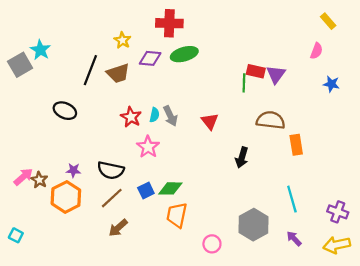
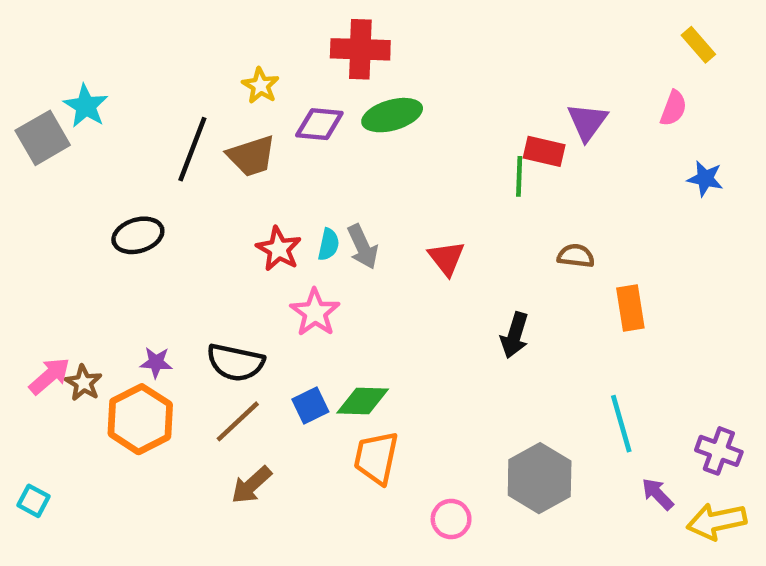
purple triangle: (276, 74) -> (587, 122), moved
black ellipse: (65, 111) -> (138, 235), turned -40
brown semicircle: (271, 120) -> (576, 256), size x0.6
purple arrow: (294, 239) -> (658, 494), moved

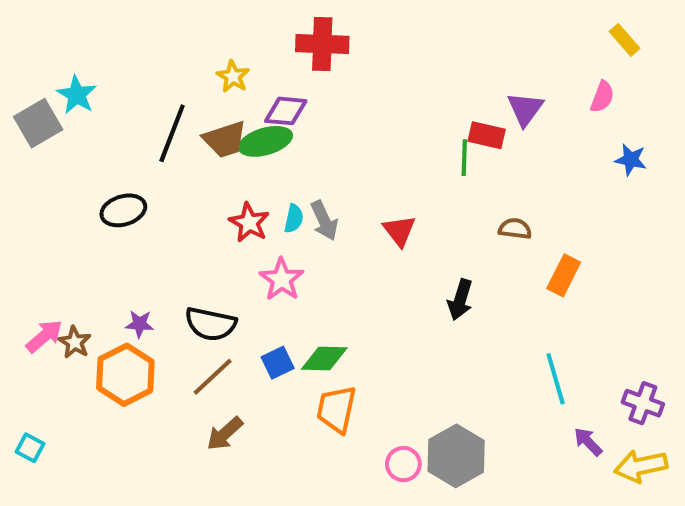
green ellipse: (392, 115) -> (265, 141), moved
orange rectangle: (630, 308) -> (564, 275), turned 36
gray hexagon: (540, 478) -> (456, 456), moved

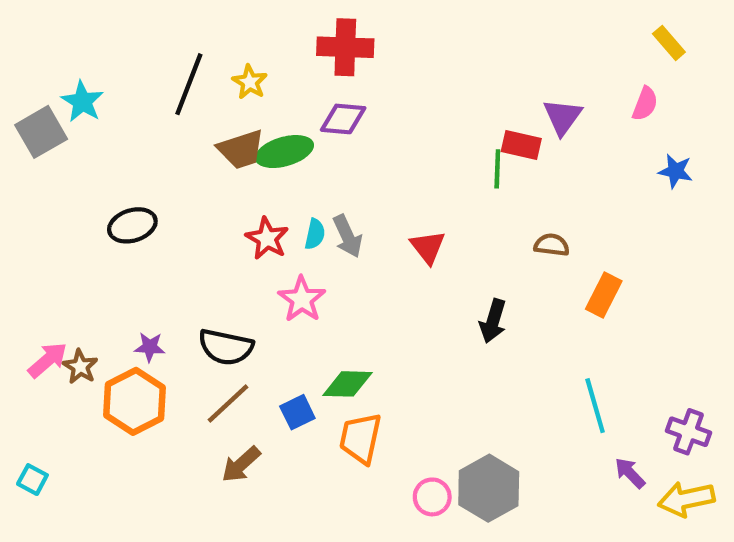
purple diamond: (286, 111) -> (343, 119), moved
black line: (172, 133) -> (189, 84), moved
blue square: (278, 363) -> (297, 412), moved

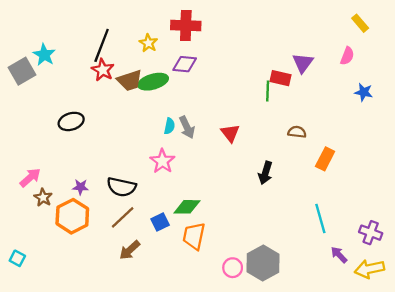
yellow star: (250, 82) -> (148, 43), moved
red star: (267, 238) -> (103, 70), moved
pink arrow: (48, 360) -> (30, 178), moved

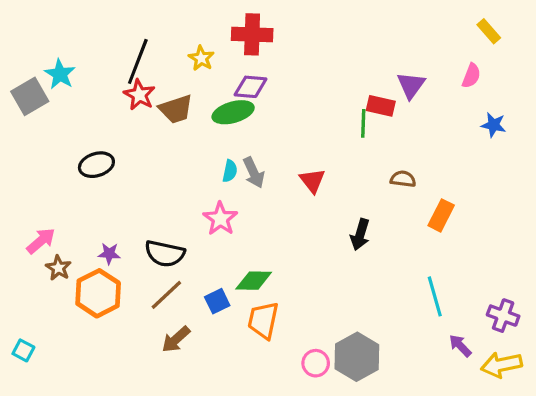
green ellipse: (153, 82) -> (233, 112), moved

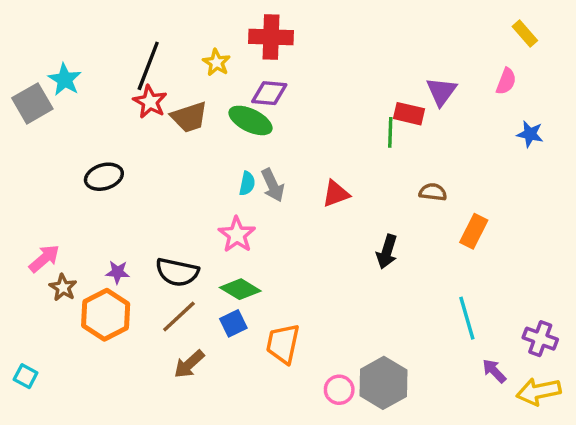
green ellipse: (233, 112) -> (251, 120), turned 42
red triangle: (312, 181) -> (336, 194), turned 48
green diamond: (254, 281) -> (240, 289), moved, turned 30

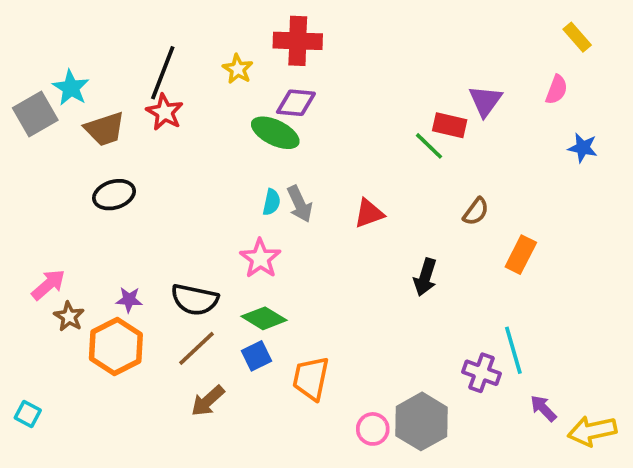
brown trapezoid: (189, 117) -> (105, 129), moved
green line: (390, 132) -> (429, 146), turned -48
brown semicircle: (433, 192) -> (476, 212), turned 120
purple cross: (540, 339) -> (481, 373), moved

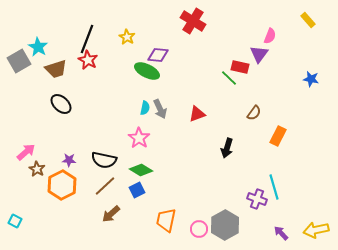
red cross: (298, 41) -> (193, 21), moved, turned 30
pink semicircle: (556, 90) -> (270, 36), moved
black ellipse: (114, 195) -> (61, 104), turned 60
orange trapezoid: (311, 378) -> (166, 220), moved
purple arrow: (543, 408) -> (281, 233), moved

